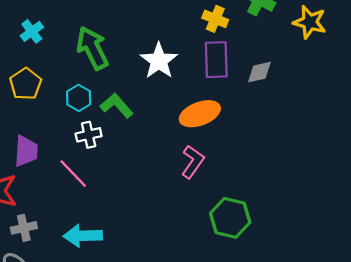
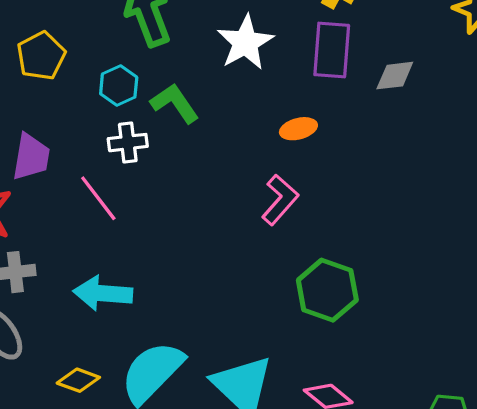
orange ellipse: (200, 114) -> (298, 129), size x0.6

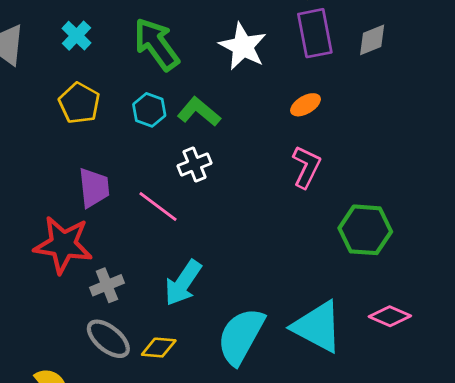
white cross: (128, 143) -> (195, 164), moved
cyan arrow: (103, 293) -> (183, 283), turned -45
yellow diamond: (78, 380) -> (159, 348), moved

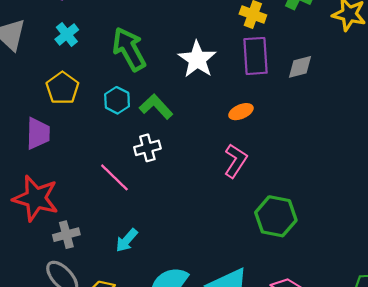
purple trapezoid: (94, 188) -> (38, 133), moved
cyan arrow: (183, 283) -> (127, 240), size x0.7

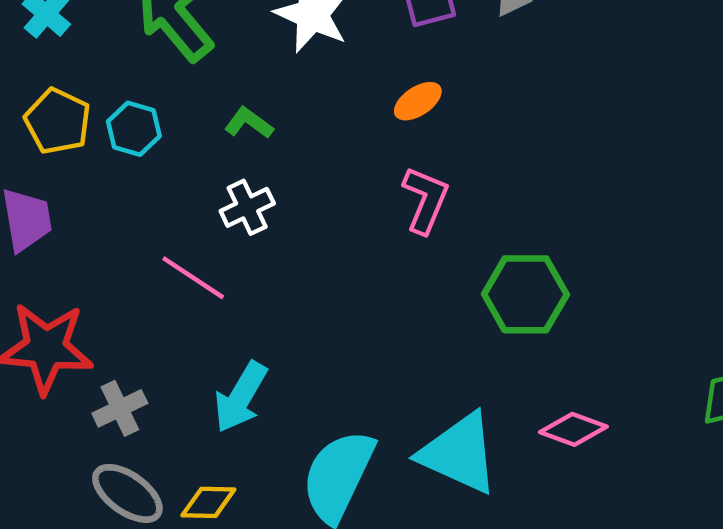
cyan hexagon: (117, 100) -> (134, 129), moved
green L-shape: (156, 107) -> (249, 123), size x0.7
cyan arrow: (127, 240) -> (241, 397), size x1.4

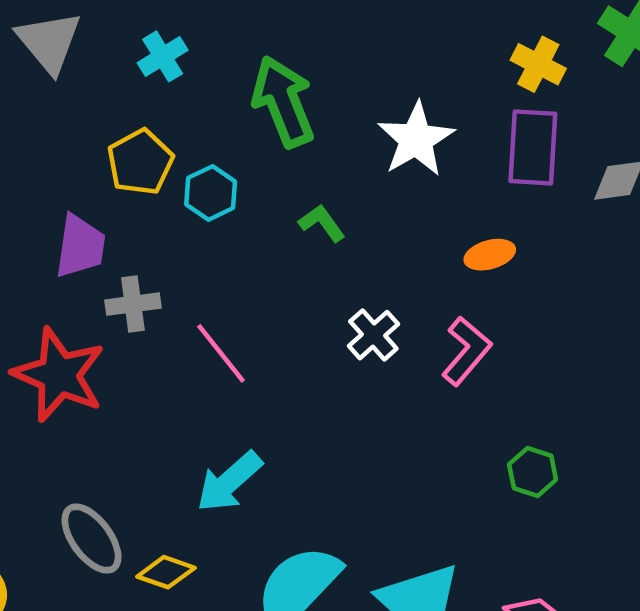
white cross: (247, 207) -> (373, 335), moved, turned -34
green hexagon: (525, 294) -> (533, 472), size x0.6
gray cross: (120, 408) -> (133, 304), moved

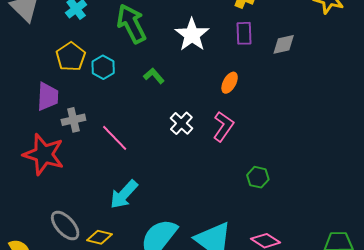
purple rectangle: (533, 147) -> (244, 33), size x0.7
orange ellipse: (490, 255) -> (230, 83), turned -40

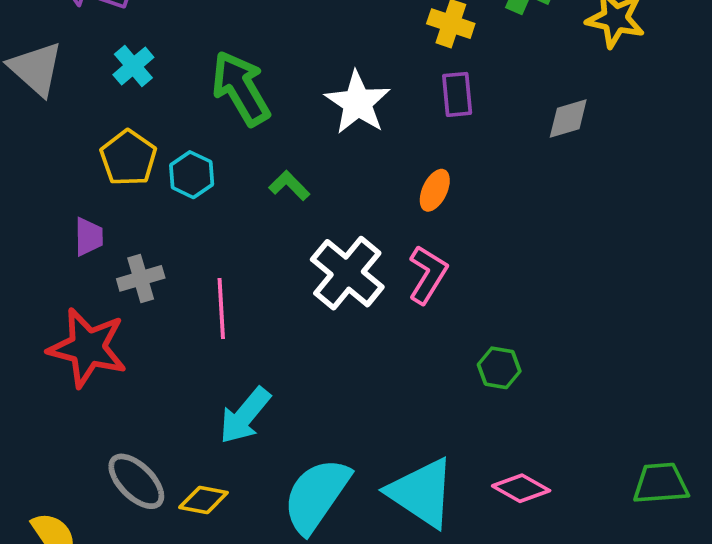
gray diamond: (284, 44) -> (568, 119), moved
purple trapezoid: (48, 96) -> (89, 237), size x0.7
white cross: (181, 123) -> (347, 273), size x1.6
pink line: (115, 138) -> (221, 308), turned 44

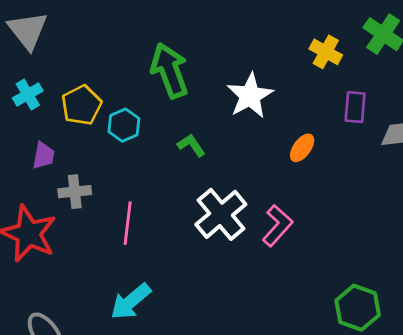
cyan cross: (133, 66) -> (28, 94), moved
purple rectangle: (457, 94) -> (355, 107), moved
orange ellipse: (435, 190) -> (302, 148), moved
green hexagon: (499, 368) -> (358, 308), moved, size x1.5

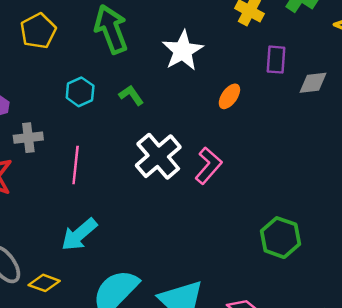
yellow pentagon: (81, 105) -> (38, 31), moved
cyan hexagon: (124, 125) -> (80, 92), moved

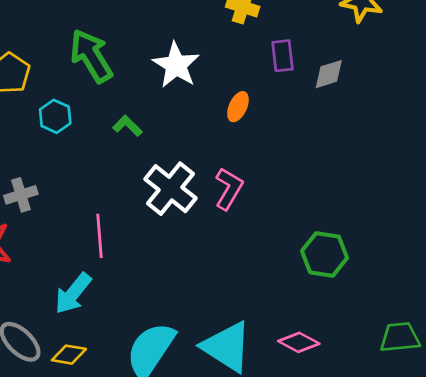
cyan hexagon: (80, 92) -> (55, 116), moved
pink line: (76, 165) -> (99, 236), moved
cyan arrow: (79, 234) -> (73, 293), moved

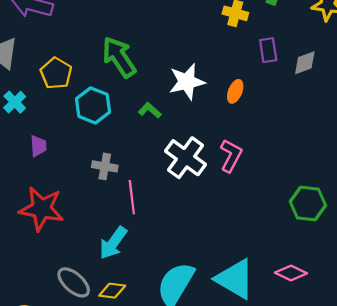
white star: (176, 65) -> (187, 82), moved, turned 30
cyan hexagon: (55, 116) -> (93, 105), size x1.4
gray cross: (21, 195) -> (105, 166), moved, turned 30

